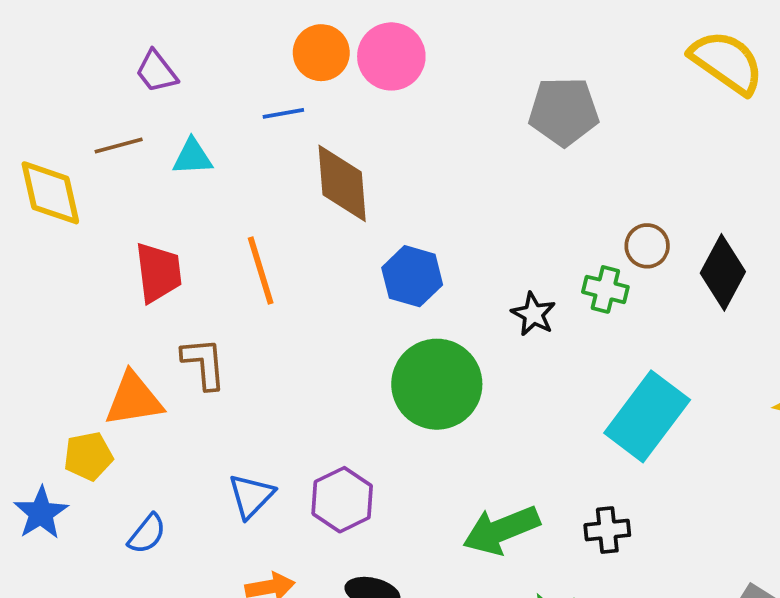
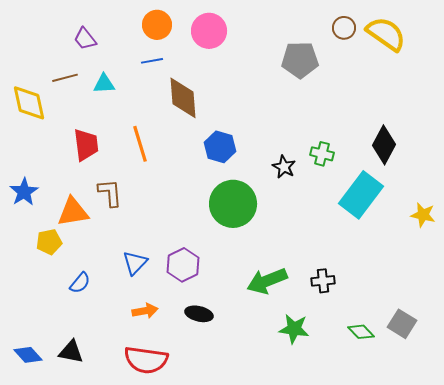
orange circle: (321, 53) -> (157, 25), moved
brown circle: (647, 246) -> (344, 28), moved
cyan rectangle: (647, 416) -> (361, 195), moved
blue star: (41, 513) -> (24, 192), moved

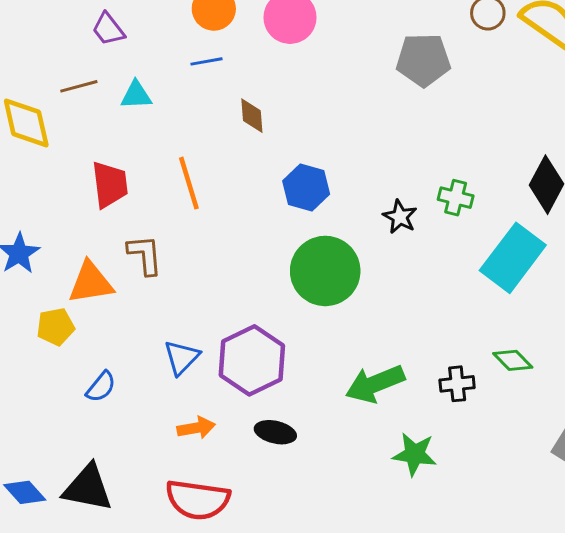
brown diamond: (183, 98) -> (252, 116), size x0.6
purple hexagon: (183, 265) -> (252, 360), size x1.4
green diamond: (361, 332) -> (513, 360), moved
black triangle: (71, 352) -> (88, 488), size x1.4

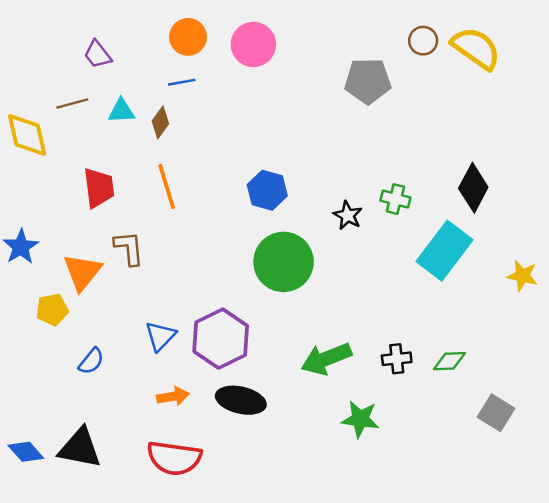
brown diamond: (252, 116) -> (160, 122), moved, turned 40
orange triangle: (91, 283) -> (82, 272), turned -42
green diamond: (513, 360) -> (449, 361), moved, turned -48
black ellipse: (275, 432) -> (241, 400), size x1.4

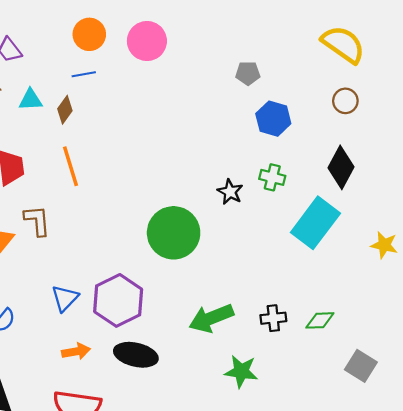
brown circle: (423, 41) -> (345, 101), moved
gray pentagon: (368, 81) -> (248, 73), size x0.6
blue hexagon: (267, 190) -> (273, 119), moved

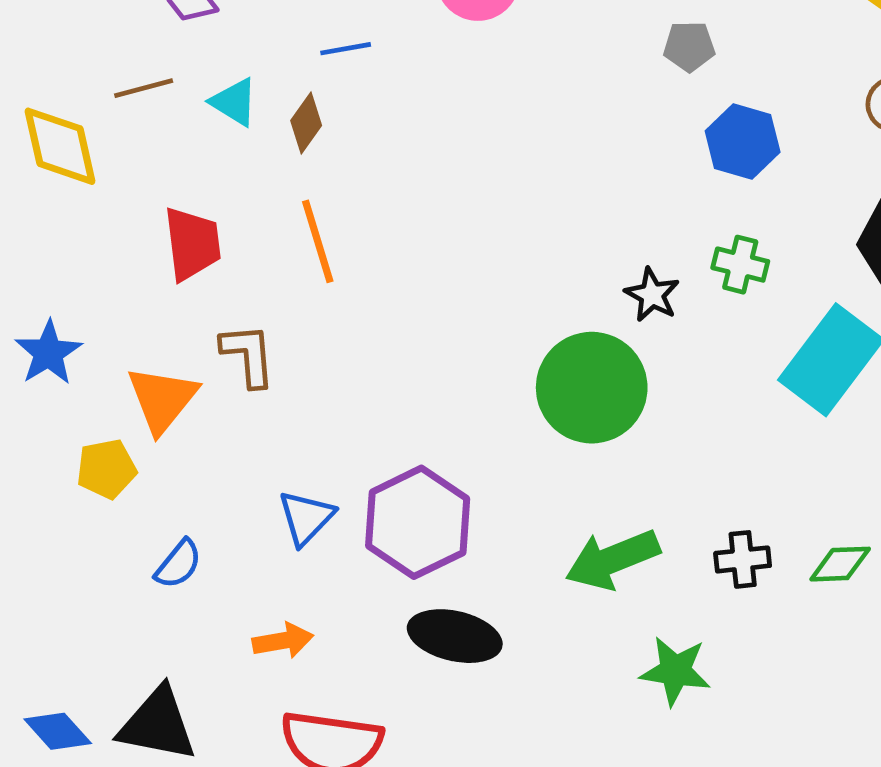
cyan triangle: (31, 100) -> (234, 102), turned 35
green circle: (174, 233) -> (592, 388), moved
orange arrow: (76, 351) -> (283, 641), moved

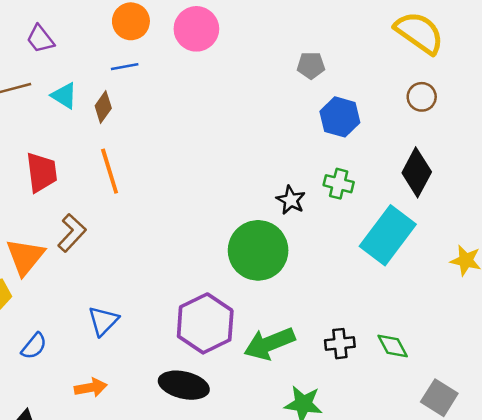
brown L-shape: (248, 355) -> (72, 233), turned 48
purple hexagon: (418, 522) -> (205, 323), moved
green diamond: (840, 564) -> (393, 346), turned 64

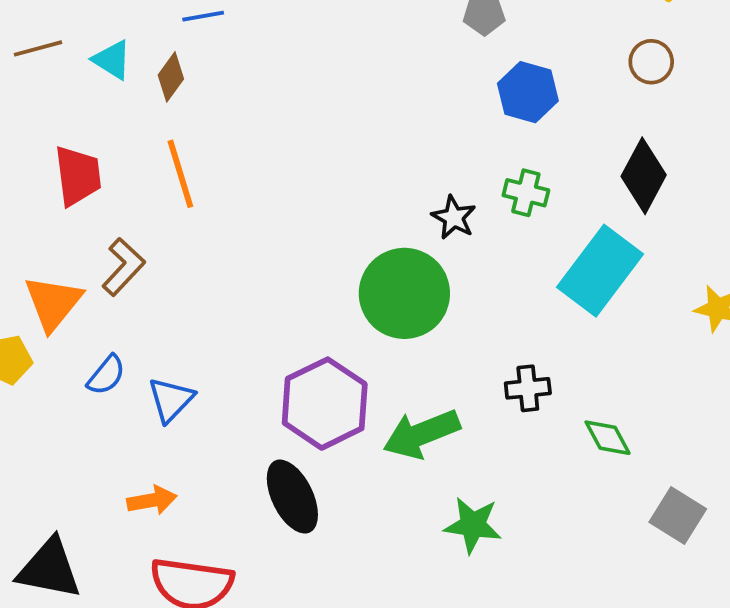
black cross: (340, 344) -> (528, 388), moved
blue semicircle: (34, 346) -> (106, 375), moved
black ellipse: (184, 385) -> (292, 497), turned 51

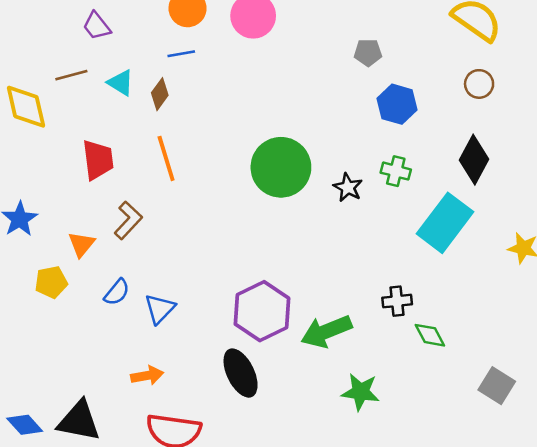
green circle: (404, 293) -> (281, 167), moved
orange triangle: (53, 303) -> (81, 244), size x0.7
green diamond: (608, 438) -> (430, 335), moved

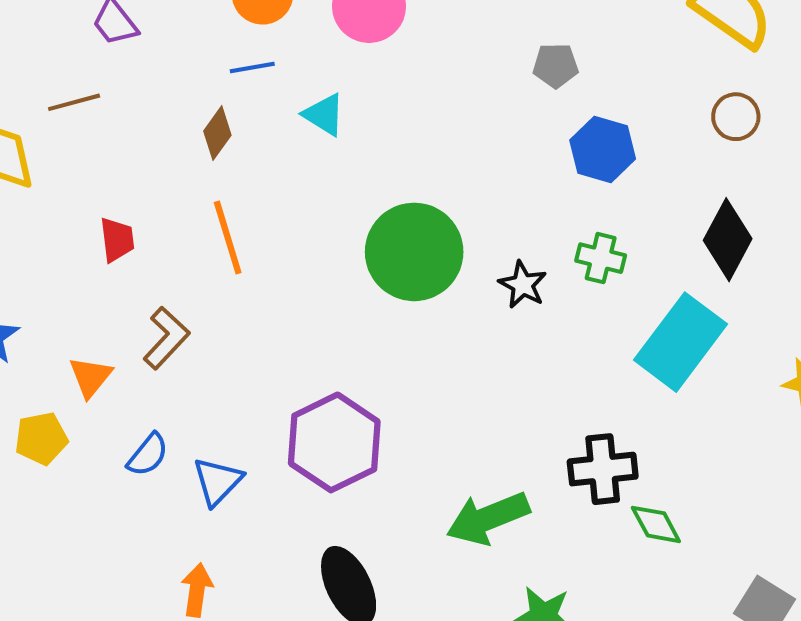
cyan triangle: (121, 83) -> (324, 115), moved
red trapezoid: (98, 160) -> (117, 240), size x0.7
black cross: (397, 301) -> (603, 469), size x1.4
purple hexagon: (262, 311) -> (334, 442), moved
orange arrow: (147, 376) -> (197, 590), turned -72

